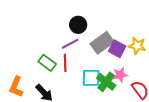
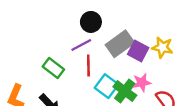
red line: (65, 63) -> (88, 66), moved
cyan square: (91, 78) -> (107, 86), turned 36

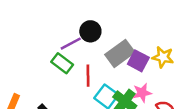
purple line: (81, 45) -> (71, 44), moved
green rectangle: (53, 68) -> (62, 63), moved

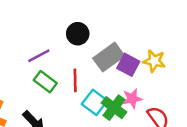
purple line: (71, 44) -> (39, 56), moved
green rectangle: (62, 63) -> (45, 82), moved

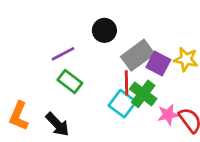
red line: (75, 80) -> (127, 83), moved
pink star: (132, 99) -> (168, 115), moved
green cross: (114, 108) -> (143, 94), moved

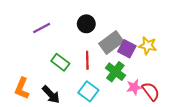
purple line: (63, 54) -> (42, 28), moved
red line: (127, 83) -> (87, 60), moved
cyan square: (122, 104) -> (88, 91), moved

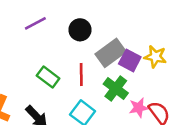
purple line: (42, 28) -> (35, 23), moved

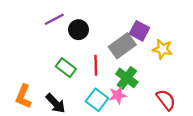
black circle: (80, 30) -> (78, 30), moved
purple square: (130, 60) -> (139, 31), moved
pink star: (139, 108) -> (118, 95), moved

